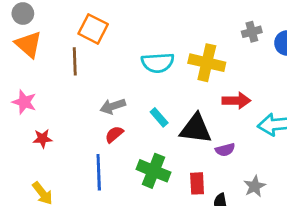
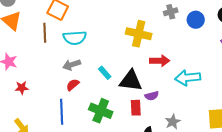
cyan semicircle: (158, 63) -> (75, 38), moved
red rectangle: (197, 183) -> (136, 108), moved

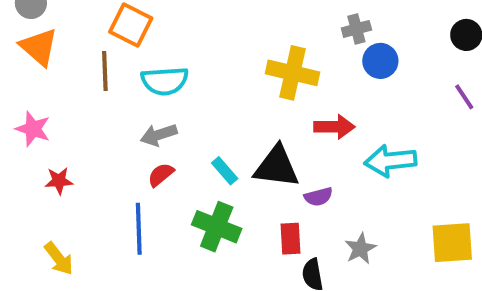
blue circle: (196, 20) -> (380, 61), moved
cyan rectangle: (105, 73) -> (225, 171), moved
red rectangle: (136, 108) -> (291, 239), moved

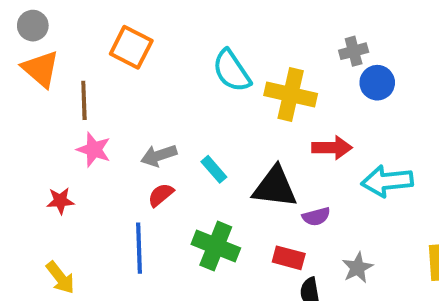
brown line: (105, 71) -> (84, 100), moved
cyan semicircle: (165, 81) -> (232, 71), moved, turned 60
pink star: (33, 129) -> (94, 150), moved
cyan rectangle: (225, 171) -> (214, 169), moved
red rectangle: (291, 239) -> (289, 258), turned -72

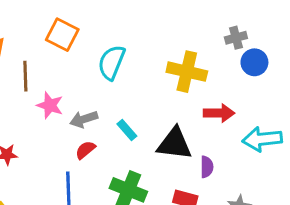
cyan semicircle: (232, 71) -> (111, 62), moved, turned 56
pink star: (94, 150) -> (50, 105), moved
purple semicircle: (316, 217) -> (207, 167), turned -75

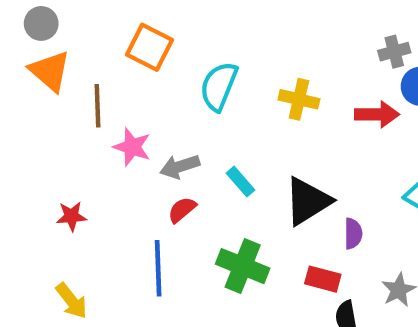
yellow cross: (187, 72) -> (299, 99), moved, size x0.7
red arrow: (219, 113) -> (377, 114), moved
black triangle: (175, 144) -> (308, 201), turned -39

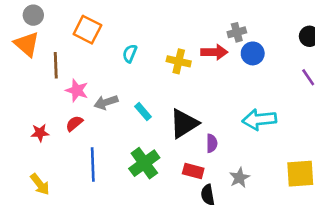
gray circle: (41, 23) -> (33, 15), moved
cyan semicircle: (219, 86) -> (130, 53), size x0.6
red arrow: (377, 114) -> (214, 52), moved
red semicircle: (182, 210) -> (74, 123), moved
green cross: (243, 266) -> (144, 163), turned 32

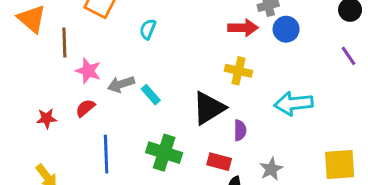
yellow cross: (179, 61) -> (238, 71), moved
cyan rectangle: (143, 112) -> (151, 95), moved
green cross: (144, 163) -> (164, 153), turned -36

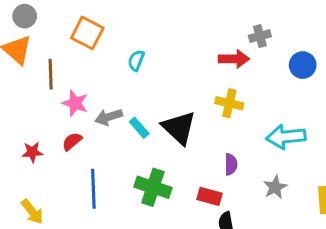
blue circle: (286, 29) -> (303, 65), moved
black triangle: (209, 108) -> (179, 128), moved, turned -45
gray star: (271, 169) -> (275, 187), moved

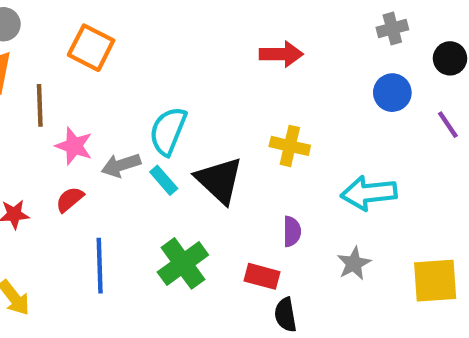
gray cross: (260, 36) -> (392, 28), moved
red arrow: (234, 59) -> (281, 54), moved
cyan semicircle: (136, 60) -> (168, 131), moved, size x1.6
green cross: (153, 187) -> (183, 263), turned 36

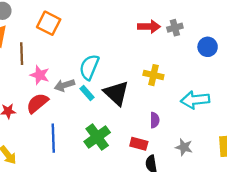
gray cross: (392, 28) -> (175, 28), moved
red semicircle: (70, 199) -> (37, 103), size x1.5
gray star: (354, 263) -> (184, 147), moved, turned -30

